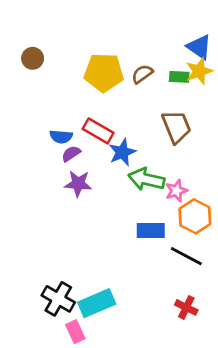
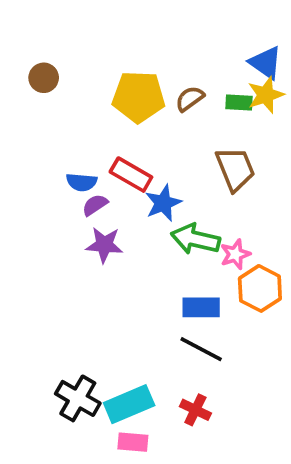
black line: (186, 256) -> (201, 349), moved
red cross: (186, 307) -> (195, 410), moved
pink rectangle: (75, 332) -> (133, 442), moved, turned -60

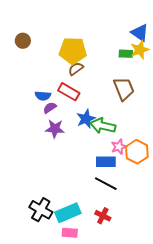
brown semicircle: (190, 99) -> (76, 69), moved
blue star: (163, 203) -> (86, 119), moved
pink star: (235, 254) -> (119, 147), moved

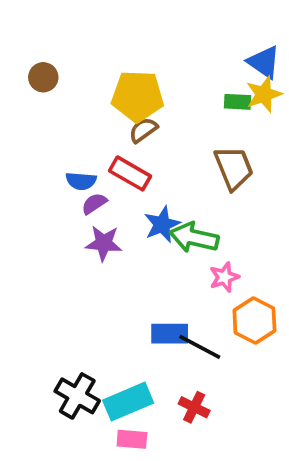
orange hexagon: (137, 152) -> (254, 320), moved
blue rectangle: (106, 162) -> (170, 334), moved

